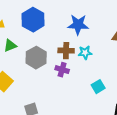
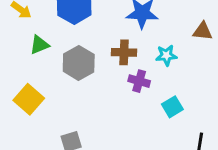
cyan star: (85, 53) -> (166, 55), moved
purple cross: (62, 70) -> (139, 81), moved

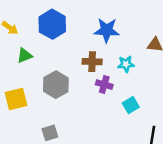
gray hexagon: (79, 63) -> (56, 85), moved
yellow square: (29, 99) -> (16, 99), turned 35

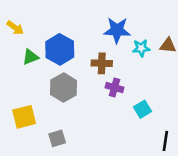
blue hexagon: (52, 24) -> (60, 49), moved
cyan star: (126, 64) -> (141, 48), moved
yellow square: (16, 99) -> (24, 117), moved

